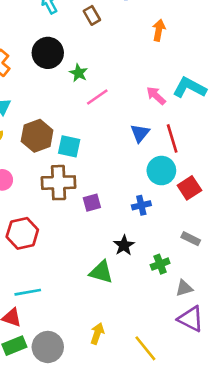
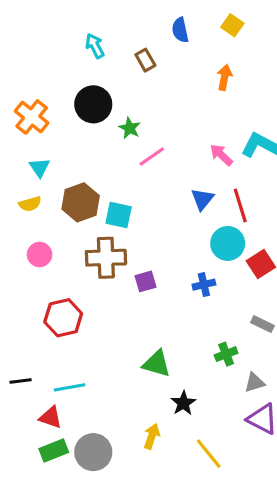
black star: (124, 245) -> (183, 403), moved

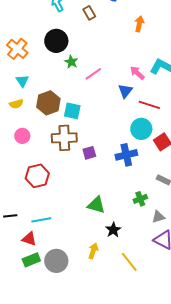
green star: (130, 128) -> (71, 62), moved
blue triangle: (202, 199) -> (125, 91), moved
red line: (240, 206) -> (149, 105), turned -55
blue cross: (204, 285) -> (126, 155), size x1.5

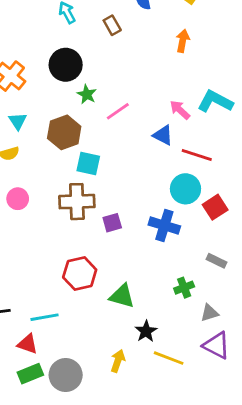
blue triangle: (125, 91) -> (163, 135), turned -42
brown hexagon: (48, 103) -> (64, 132), moved
blue cross: (126, 155) -> (164, 226), turned 30
red hexagon: (37, 176) -> (80, 273), moved
yellow line: (129, 262) -> (169, 358), moved, turned -30

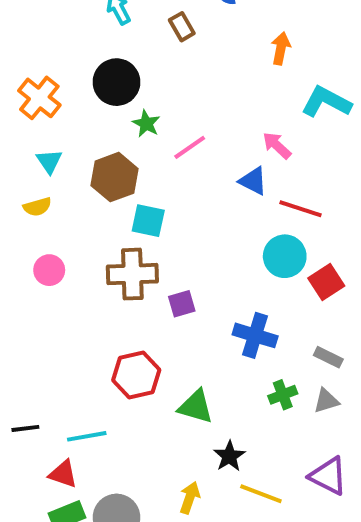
cyan L-shape: (215, 101) -> (326, 102), moved
blue cross: (164, 226) -> (255, 335), moved
gray triangle: (209, 313) -> (326, 401), moved

